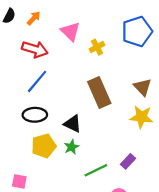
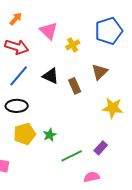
brown triangle: (143, 87) -> (100, 72), moved, turned 30
brown rectangle: (99, 93) -> (75, 86), size x0.6
black triangle: (73, 124) -> (51, 76), moved

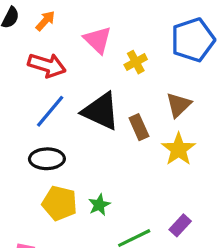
black triangle: (51, 76) -> (101, 111), size x1.5
yellow star: (113, 108) -> (179, 149), moved, turned 30
yellow pentagon: (25, 134) -> (60, 203), turned 30

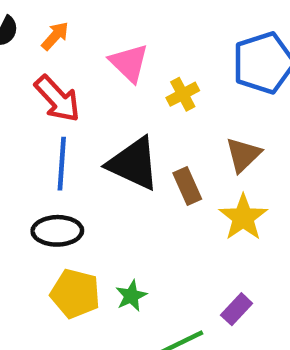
red arrow: (47, 65) -> (57, 99), turned 30
blue line: (50, 111) -> (62, 164), turned -36
purple rectangle: (180, 225) -> (237, 309), moved

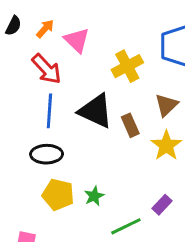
pink triangle: (129, 63) -> (77, 40), moved
yellow cross: (183, 94) -> (127, 66), size x1.5

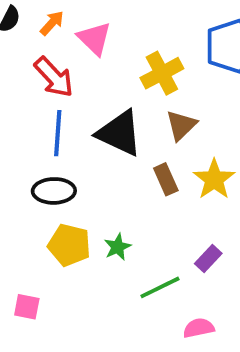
brown triangle: (166, 105) -> (181, 125), moved
brown rectangle: (130, 125) -> (166, 179), moved

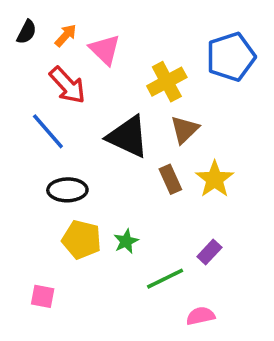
blue line: (58, 133) -> (48, 131), moved, turned -45

